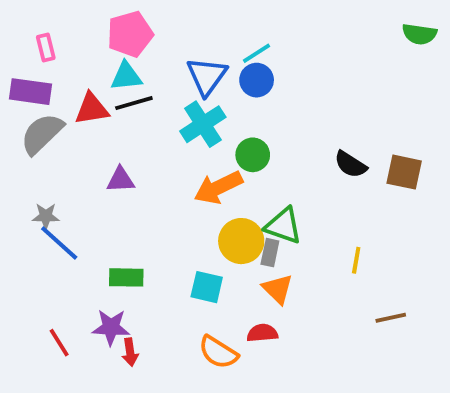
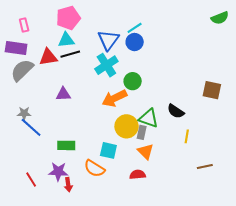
green semicircle: (419, 34) -> (220, 18), turned -30
black semicircle: (350, 164) -> (176, 111), moved
orange semicircle: (218, 352) -> (94, 169), moved

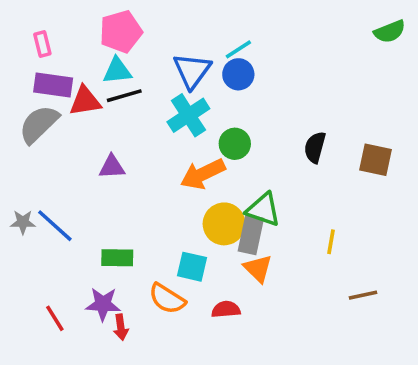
purple rectangle: (16, 48) -> (53, 85), moved
black semicircle: (176, 111) -> (315, 147), moved, turned 72
gray star: (24, 113) -> (23, 222), moved
gray rectangle: (142, 132) -> (251, 235), size x1.5
red semicircle: (138, 175) -> (226, 309), moved

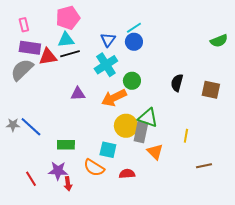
green semicircle: (390, 32) -> (219, 41), moved
blue triangle: (192, 71) -> (108, 40), size x0.7
purple triangle: (112, 167) -> (78, 94), moved
orange triangle: (258, 268) -> (155, 152), moved

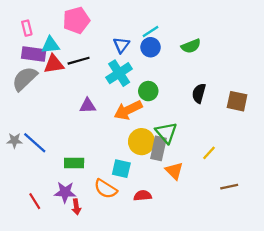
cyan triangle: (66, 40) -> (50, 45), moved
green semicircle: (219, 41) -> (191, 46), moved
green triangle: (148, 118) -> (166, 133), turned 30
yellow line: (186, 136) -> (209, 153), turned 32

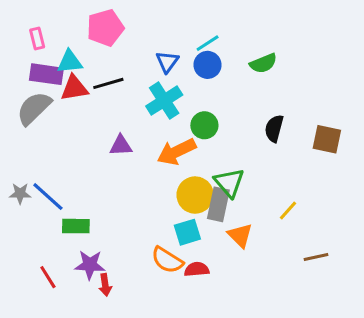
green rectangle: (74, 163) -> (76, 226), moved
cyan square: (121, 169) -> (187, 232), moved, turned -30
orange semicircle: (106, 189) -> (167, 260), moved

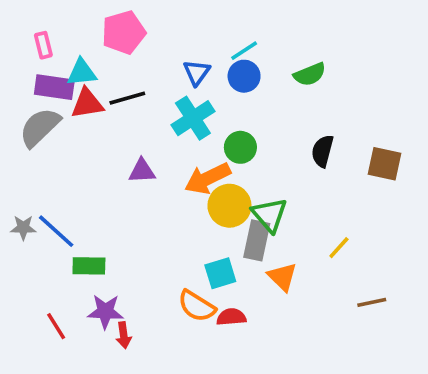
yellow circle: (195, 195) -> (229, 206), moved

